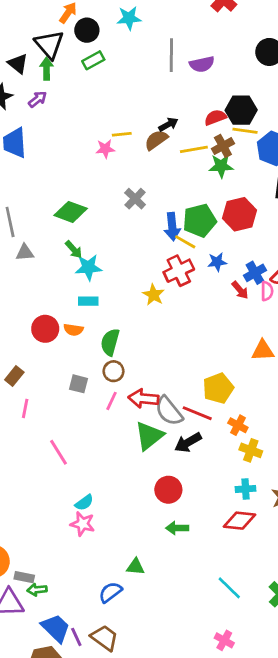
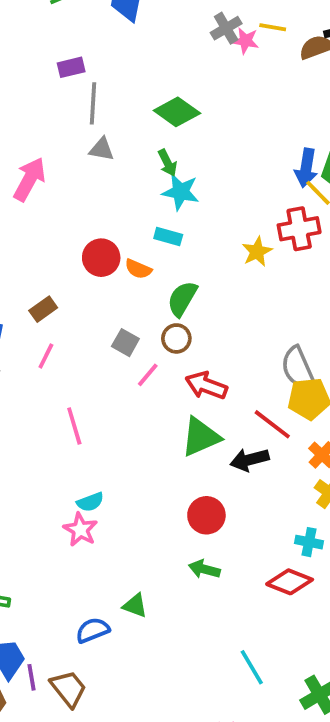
gray cross: (135, 199) -> (226, 28), moved
pink line: (111, 401) -> (148, 375), moved
gray semicircle: (169, 411) -> (298, 368), moved

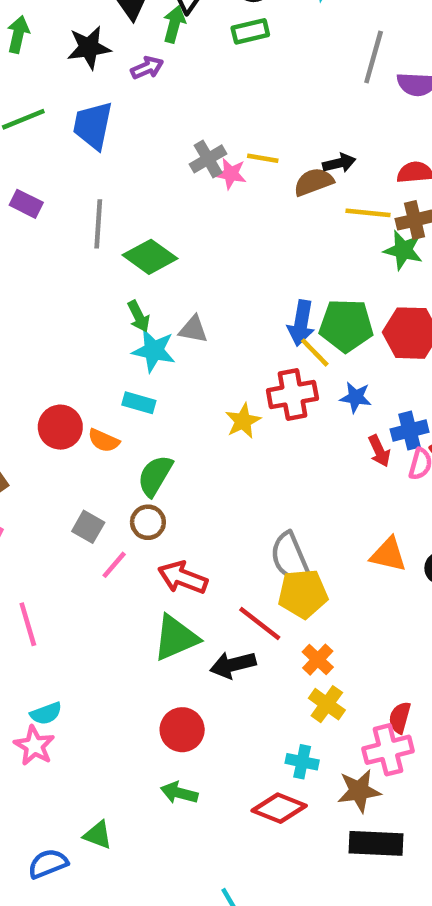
purple rectangle: (71, 67) -> (26, 204), turned 40
gray line: (93, 103) -> (98, 224), moved
gray triangle: (102, 149) -> (193, 329), moved

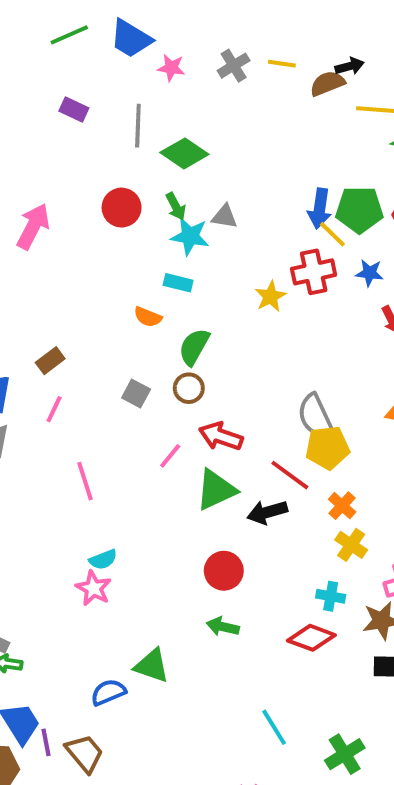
blue trapezoid: (93, 125) -> (131, 39), turned -69
pink star: (231, 174) -> (171, 68), moved
red circle: (60, 427) -> (122, 208), moved
pink line: (114, 565) -> (170, 456), moved
green triangle: (98, 835) -> (152, 666), size x1.4

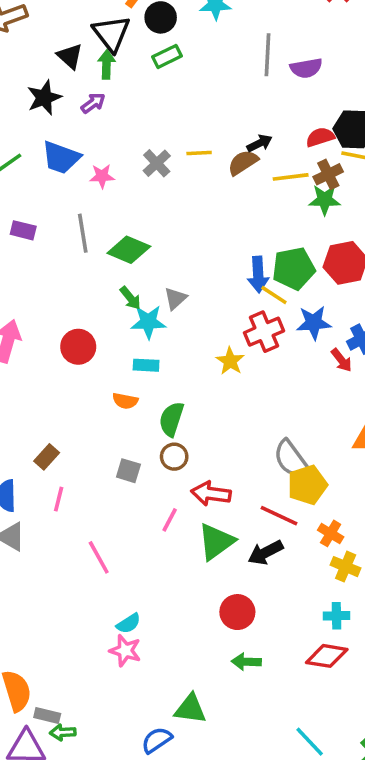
red circle: (122, 208) -> (78, 347), moved
gray triangle: (224, 217) -> (175, 298), turned -40
blue star: (369, 273) -> (314, 323), size x1.4

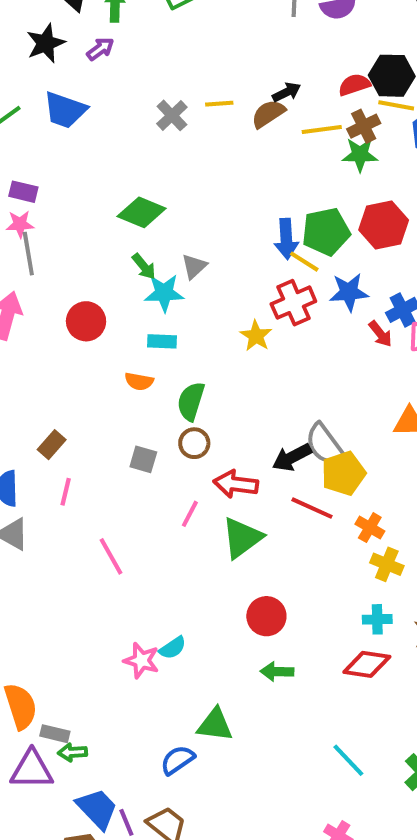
pink star: (102, 176) -> (20, 224), moved
gray line: (83, 233) -> (28, 254), moved
black arrow: (265, 553) -> (292, 457), moved
cyan semicircle: (129, 623) -> (173, 648), moved

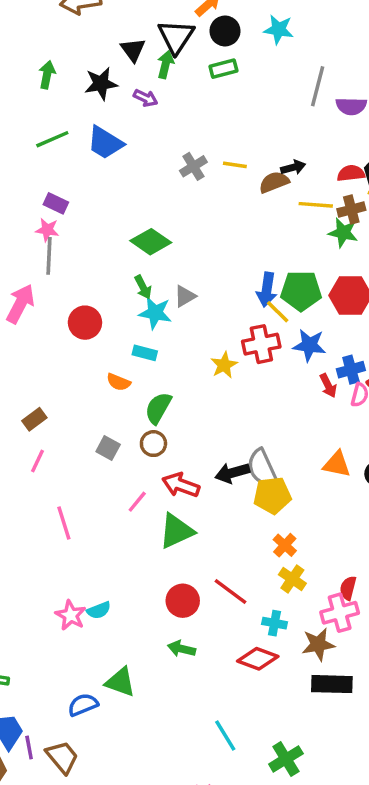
purple arrow: (100, 49) -> (146, 98), turned 50
red line: (312, 508) -> (230, 591), moved

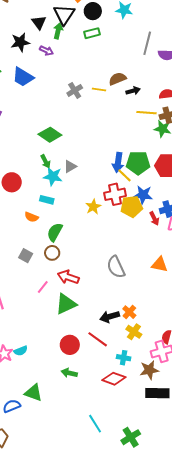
brown semicircle: (274, 182) -> (117, 79), moved
black arrow: (232, 473) -> (110, 317), moved
yellow pentagon: (272, 495) -> (132, 207), moved

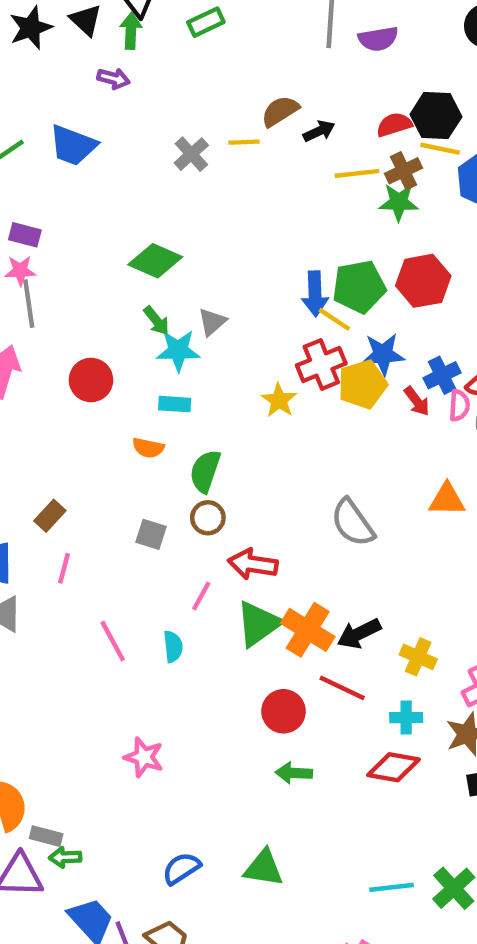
black star: (20, 42) -> (31, 28), moved
orange cross: (129, 312) -> (308, 630), moved, size x1.6
cyan semicircle: (21, 351) -> (173, 647), moved, turned -64
green triangle: (33, 393) -> (264, 868), moved
cyan line: (95, 424) -> (391, 887), moved, turned -54

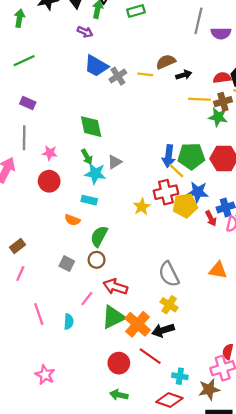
blue trapezoid: (73, 145) -> (96, 66), moved
green diamond: (155, 261) -> (91, 127), turned 45
pink star: (20, 271) -> (50, 153), moved
yellow cross: (418, 657) -> (169, 305), moved

